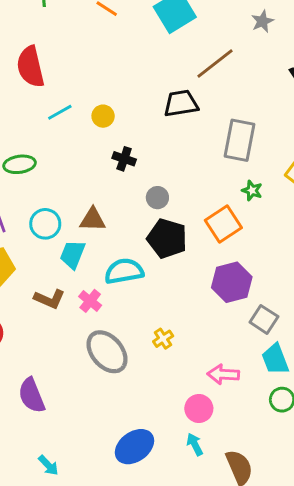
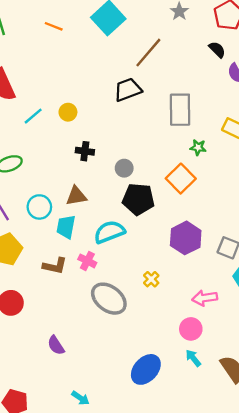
black cross: (124, 159) -> (85, 151), moved
purple hexagon: (232, 282) -> (186, 238), moved
purple semicircle: (32, 395) -> (56, 345), size x0.7

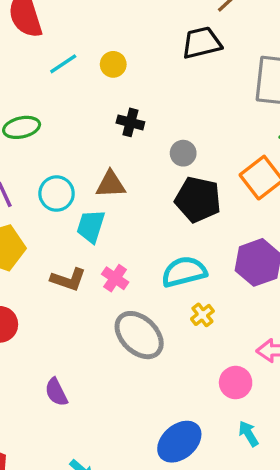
cyan semicircle: (109, 232) -> (184, 272), moved
pink circle: (191, 329) -> (236, 383), moved

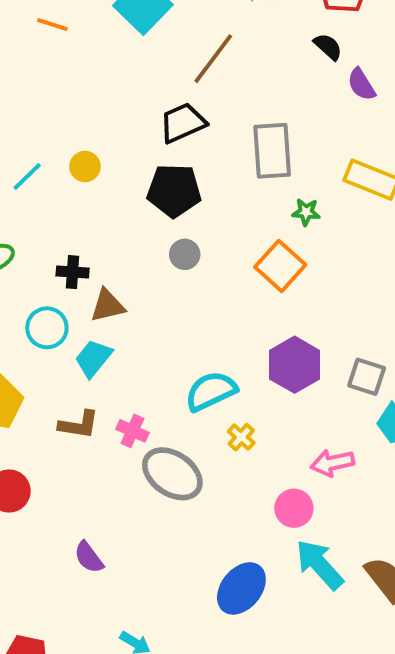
black cross: (130, 122) -> (73, 272), moved
black pentagon: (198, 199) -> (174, 191), moved
cyan trapezoid: (91, 226) -> (93, 358), turned 32
pink cross: (115, 278) -> (132, 431), moved
cyan arrow: (248, 434) -> (320, 565), size x1.8

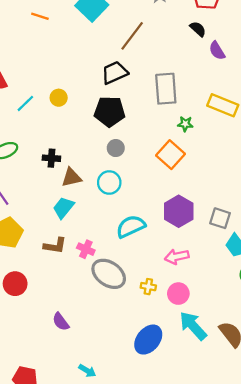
cyan circle: (47, 328) -> (109, 183), moved
yellow cross: (241, 437) -> (148, 287), moved, turned -32
pink arrow: (332, 463) -> (177, 257), moved

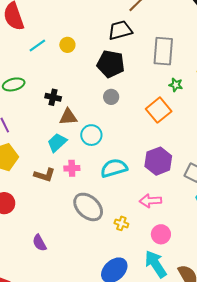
cyan circle: (109, 183) -> (91, 135), moved
pink cross: (86, 249) -> (72, 168), moved, turned -35
pink circle: (178, 294) -> (161, 234), moved

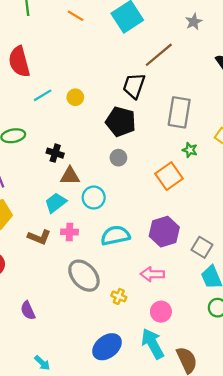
black trapezoid: (120, 30) -> (134, 86), turned -60

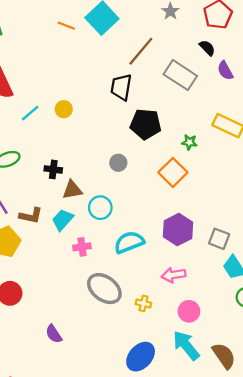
orange line: (76, 16) -> (66, 26), moved
gray rectangle: (179, 112) -> (180, 75), moved, turned -56
black pentagon: (121, 122) -> (146, 124), moved
brown L-shape: (39, 237) -> (31, 216), moved

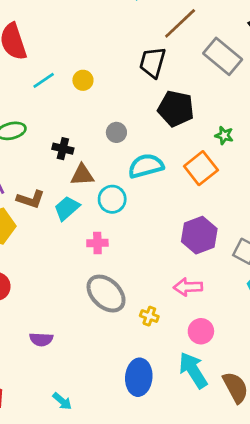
gray circle: (118, 163) -> (116, 132), moved
cyan semicircle: (129, 242) -> (146, 166), moved
pink cross: (82, 247) -> (97, 243), moved
purple semicircle: (54, 334) -> (41, 339), turned -60
blue ellipse: (141, 357) -> (139, 377), turned -44

